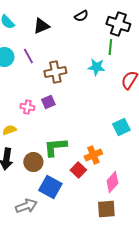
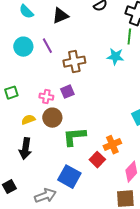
brown circle: (33, 162) -> (52, 118), moved

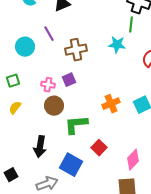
cyan circle: (23, 47) -> (25, 47), moved
yellow semicircle: (28, 120) -> (15, 108), moved, turned -32
orange cross: (112, 145) -> (111, 104), moved
black arrow: (25, 149) -> (40, 147), moved

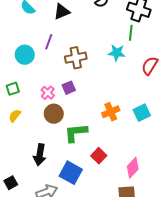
purple line: (49, 34) -> (49, 42), turned 49
pink cross: (48, 85) -> (48, 93), turned 32

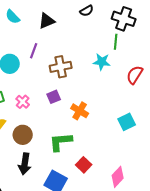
pink cross: (48, 93) -> (23, 102), moved
orange cross: (111, 112) -> (80, 111), moved, turned -36
brown circle: (54, 114) -> (23, 135), moved

